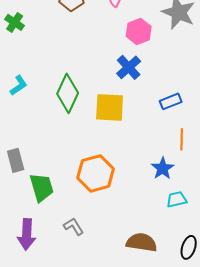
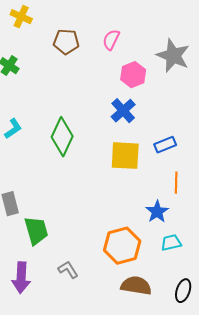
yellow square: (110, 107) -> (125, 156), moved
orange hexagon: (96, 173) -> (122, 246), moved

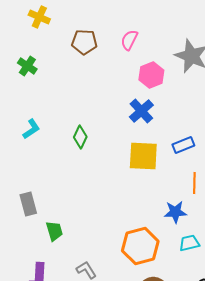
green diamond: (62, 137) -> (80, 137), size x0.6
blue star: (157, 212) -> (175, 212), turned 30
green trapezoid: (36, 231) -> (54, 231), size x0.7

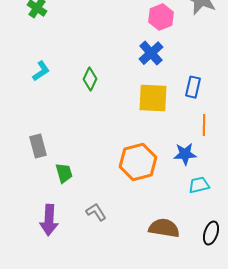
blue rectangle: (183, 145) -> (193, 87), turned -55
orange hexagon: (140, 246) -> (138, 162), moved

